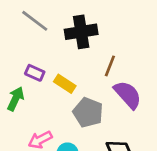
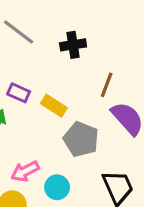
black cross: (81, 32) -> (73, 45), size x0.7

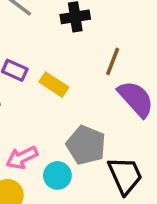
gray pentagon: (81, 139) -> (86, 145), moved

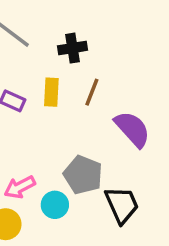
brown line: (113, 61) -> (92, 92), moved
yellow rectangle: (54, 85) -> (51, 92), moved, turned 60

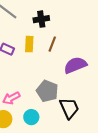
purple semicircle: (132, 129) -> (75, 65), turned -70
cyan circle: (55, 205) -> (31, 117), moved

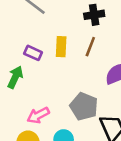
black cross: (41, 19) -> (94, 15), moved

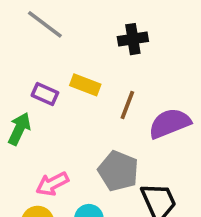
yellow rectangle: (61, 47) -> (85, 85), turned -72
brown line: (90, 47) -> (127, 105), moved

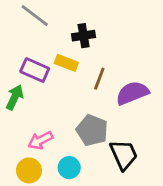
black cross: (133, 39) -> (84, 36), moved
purple rectangle: (45, 94) -> (35, 70), size x1.4

